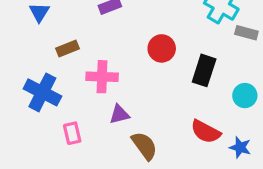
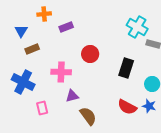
brown rectangle: (67, 48) -> (32, 49), moved
red circle: (162, 48) -> (90, 54), moved
blue star: (240, 147) -> (149, 106), moved

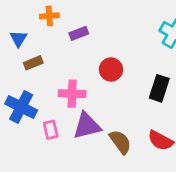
purple triangle: (72, 96) -> (87, 126), size x1.6
pink rectangle: (42, 108) -> (51, 130), moved
brown semicircle: (88, 116) -> (120, 142), moved

